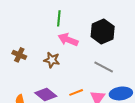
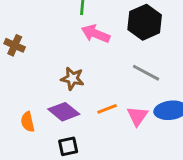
brown cross: (19, 55) -> (15, 45), moved
brown star: (52, 60) -> (72, 78), moved

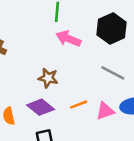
pink triangle: (137, 116) -> (105, 111), turned 36

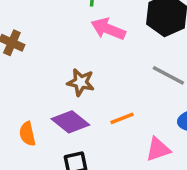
pink triangle: (105, 111) -> (158, 149), moved

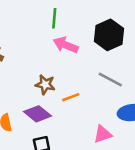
orange line: (122, 118) -> (71, 97), moved

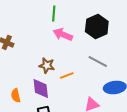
purple diamond: (38, 114) -> (41, 88), turned 45

